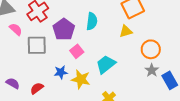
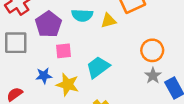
cyan semicircle: (92, 21) -> (82, 15), turned 84
yellow triangle: (126, 31) -> (108, 21), moved
pink square: (77, 51) -> (64, 51), turned 32

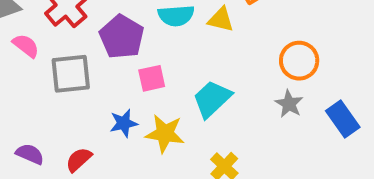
yellow triangle: (108, 21) -> (221, 20), turned 35
gray star: (153, 76) -> (289, 104), moved

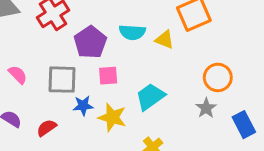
pink semicircle: (26, 46) -> (18, 75), moved
gray square: (71, 74) -> (62, 80), moved

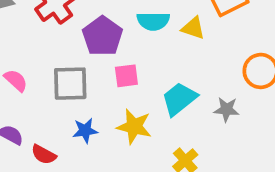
blue star: (83, 106) -> (85, 131), moved
gray star: (206, 108) -> (227, 109), moved, turned -30
red semicircle: (47, 128) -> (44, 155), moved, turned -114

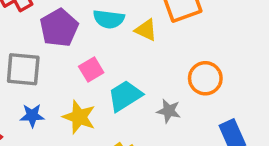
pink square: (126, 76) -> (91, 70), moved, turned -30

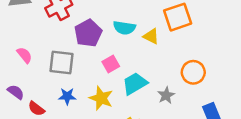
gray star: (169, 111) -> (166, 95), turned 30

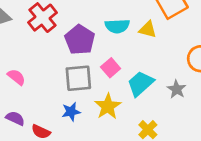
gray square: (61, 63) -> (78, 78), moved
yellow star: (101, 98) -> (108, 106), turned 30

